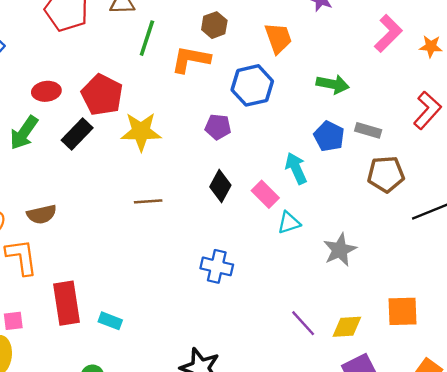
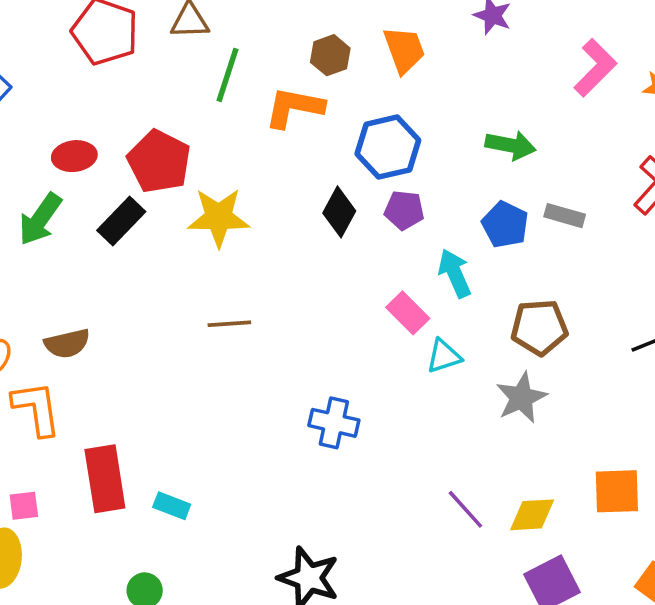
orange trapezoid: (278, 38) -> (404, 50), moved
purple pentagon: (218, 127) -> (404, 210), moved
brown pentagon: (386, 174) -> (539, 327), moved
black diamond: (220, 186) -> (339, 212), moved

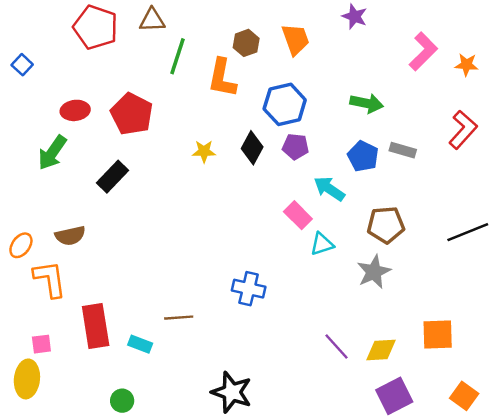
orange L-shape: (294, 107) -> (222, 78), turned -90
yellow star: (219, 217) -> (204, 151), moved, size x0.6
black rectangle: (121, 221) -> (112, 177), moved
cyan arrow: (455, 273) -> (329, 189), turned -32
brown line: (229, 324) -> (179, 318), moved

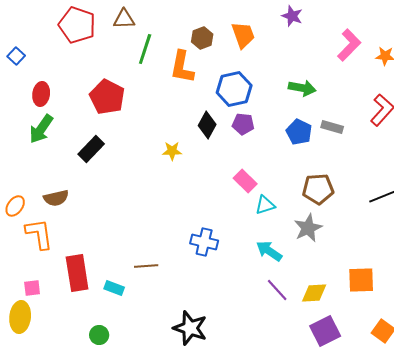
red ellipse: (75, 110) -> (41, 94), moved, turned -75
yellow star: (204, 151) -> (172, 151), moved
cyan arrow: (329, 189) -> (269, 251), moved

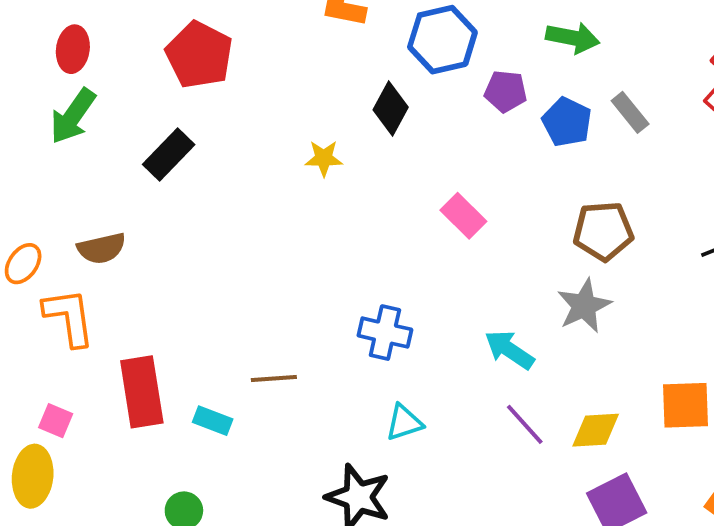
purple pentagon: (243, 124) -> (506, 91), moved
gray rectangle: (332, 127) -> (630, 112), turned 35
cyan triangle: (265, 205) -> (404, 423), moved
pink square: (32, 288) -> (56, 421), turned 30

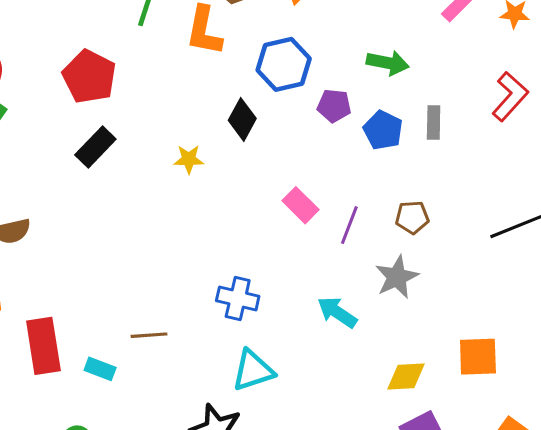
gray rectangle: (630, 112) -> (434, 123), turned 40
black rectangle: (169, 154) -> (95, 147), moved
brown pentagon: (603, 231) -> (412, 217), size x0.7
cyan triangle: (404, 423) -> (253, 370), size x1.4
purple line: (525, 424) -> (349, 225), moved, turned 63

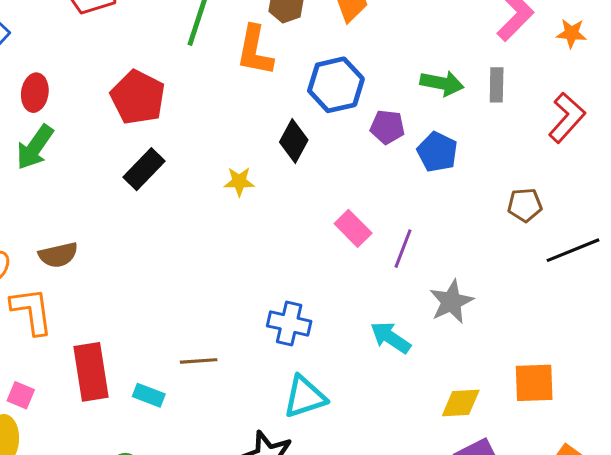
gray rectangle: (434, 123) -> (497, 85), moved
brown pentagon: (412, 217) -> (525, 205), moved

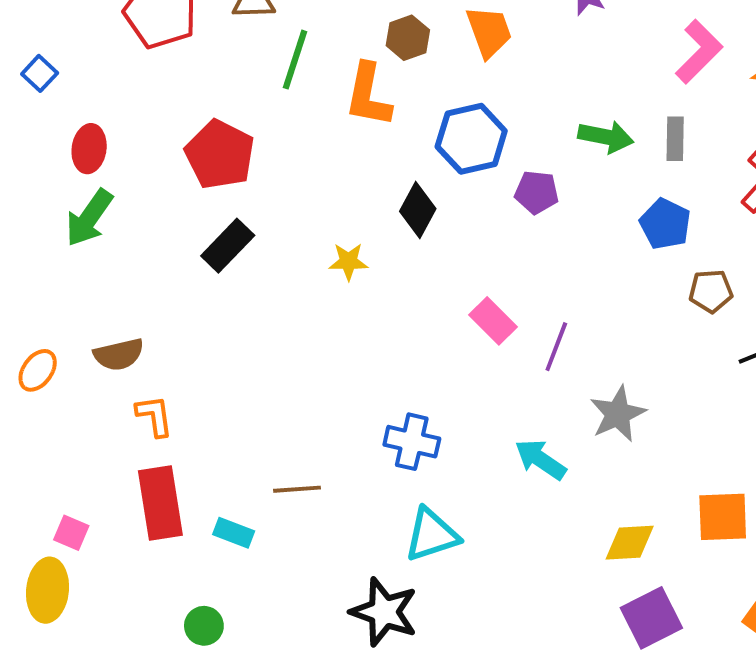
blue pentagon: (437, 152) -> (665, 224), moved
orange L-shape: (32, 311) -> (154, 416), moved, size x0.7

